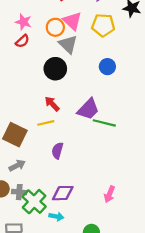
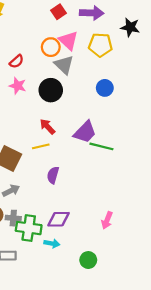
pink star: (23, 22) -> (18, 86), moved
green cross: (34, 202) -> (29, 228), turned -35

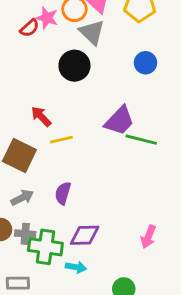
pink star: (18, 86) -> (47, 18), moved
red arrow: (47, 127) -> (41, 116), moved
purple semicircle: (53, 175) -> (63, 193), moved

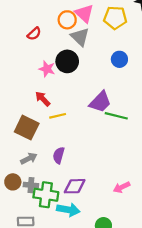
pink star: (47, 18) -> (47, 69), moved
pink arrow: (148, 237) -> (122, 187), turned 42
cyan arrow: (76, 267) -> (68, 210), size x1.5

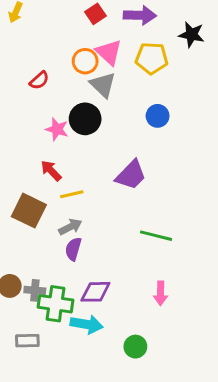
green line: (116, 116) -> (156, 236), moved
gray arrow: (29, 158) -> (70, 227), moved
pink arrow: (122, 187) -> (161, 293), turned -63

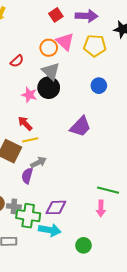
gray triangle: (103, 85) -> (51, 71), moved
yellow line: (72, 194) -> (30, 140), moved
green line: (156, 236) -> (108, 190), moved
purple semicircle: (73, 249) -> (27, 176), moved

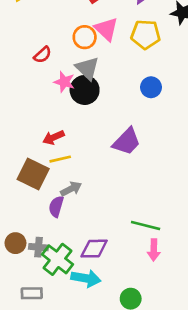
pink star: (29, 95) -> (64, 82), moved
red arrow: (25, 123) -> (53, 137), turned -70
green line: (108, 190) -> (146, 225), moved
green cross: (28, 216) -> (57, 259), turned 30

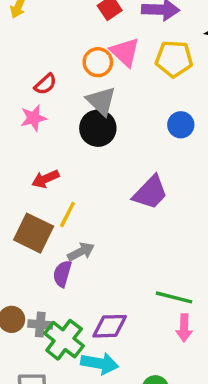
pink star: (64, 82) -> (34, 118), moved, turned -30
red arrow: (53, 137) -> (45, 179), moved
yellow line: (60, 159) -> (67, 214), turned -50

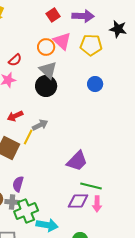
purple trapezoid: (150, 192) -> (77, 161), moved
gray arrow: (81, 252) -> (40, 125), moved
purple semicircle: (62, 274) -> (18, 184), moved
purple diamond: (110, 326) -> (78, 201), moved
green cross: (64, 340) -> (26, 211), turned 30

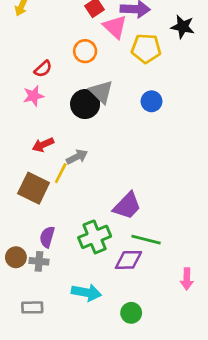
pink triangle: (62, 41) -> (115, 27), moved
gray triangle: (48, 70) -> (101, 92), moved
pink arrow: (97, 204) -> (187, 279), moved
green cross: (26, 211) -> (95, 237), moved

